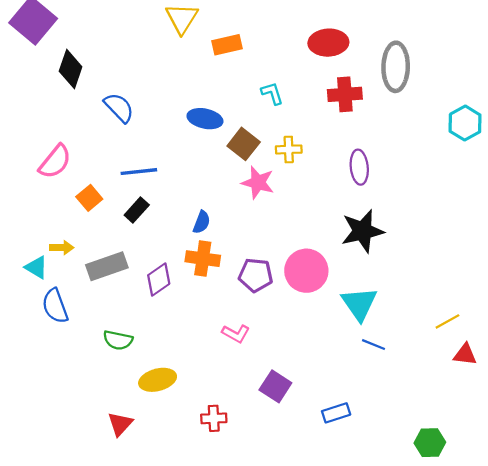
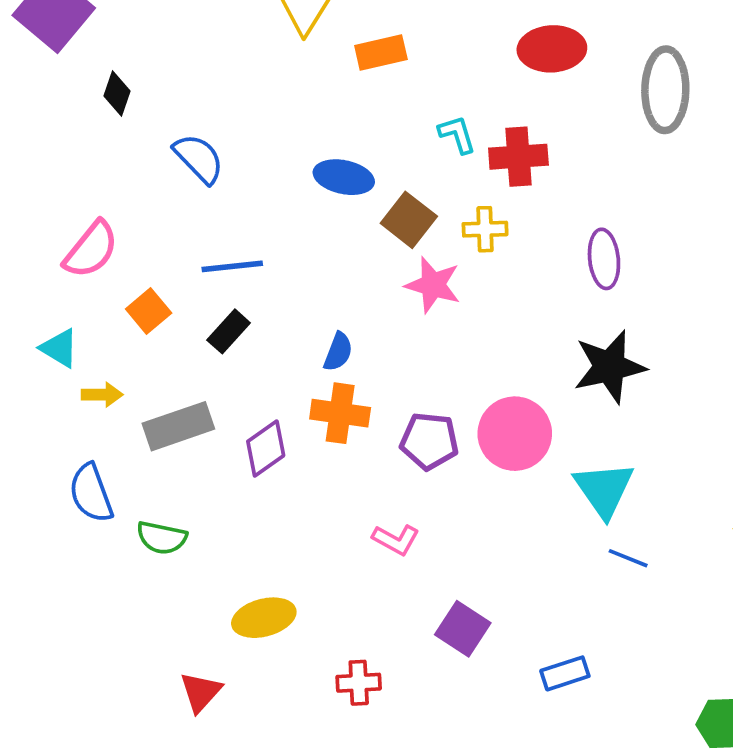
black diamond: (71, 69) -> (117, 93), size x0.7
red cross: (345, 94) -> (518, 157), moved
cyan triangle: (36, 267) -> (59, 348), moved
green semicircle: (118, 340) -> (162, 538), moved

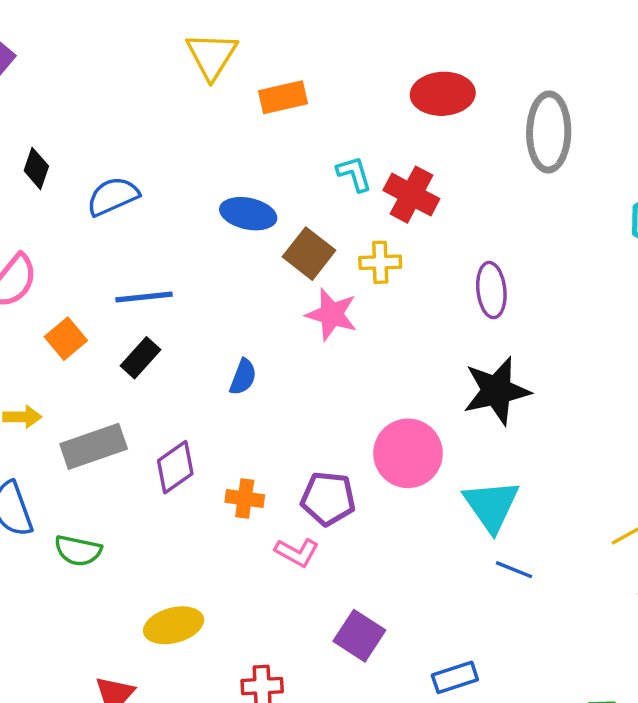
black diamond: (117, 93) -> (36, 168), moved
red cross: (518, 157) -> (411, 195), turned 32
blue semicircle: (199, 159) -> (113, 196), turned -70
orange cross: (340, 413) -> (245, 498), moved, size x0.7
purple pentagon: (429, 441) -> (328, 498), moved

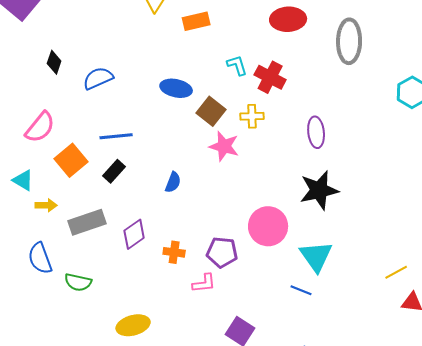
orange square: (66, 339) -> (71, 160), size x1.4
pink L-shape: (297, 552) -> (204, 283), turned -35
blue line: (514, 570) -> (301, 290), moved

